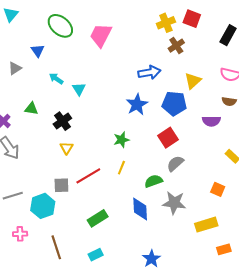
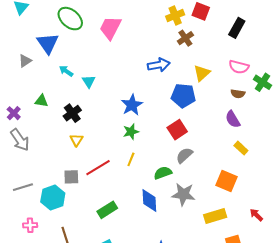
blue triangle: (38, 51) -> (48, 43), size x1.6
blue star: (137, 105) -> (132, 105), moved
purple semicircle: (211, 121) -> (233, 119), moved, turned 60
orange square: (218, 189) -> (227, 181), size x1.5

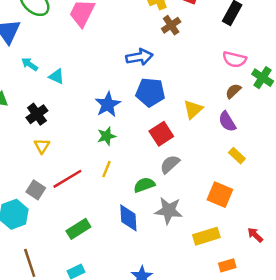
yellow triangle: (202, 73) -> (193, 109), moved
cyan triangle: (89, 81) -> (56, 76), turned -32
brown semicircle: (238, 94) -> (233, 91), turned 128
blue pentagon: (183, 96) -> (150, 92), moved
gray square: (71, 177) -> (36, 190), turned 35

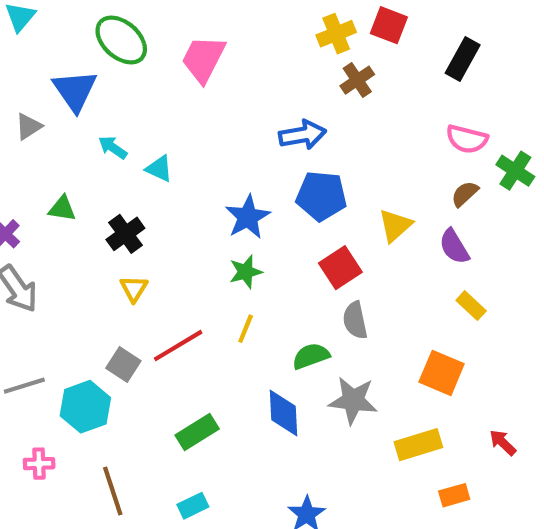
gray semicircle: (170, 164) -> (355, 320), turned -60

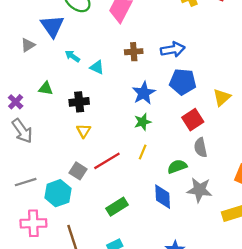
brown cross: (357, 80) -> (134, 52), moved, turned 30
black cross: (125, 234) -> (79, 102), turned 30
pink cross: (39, 464) -> (33, 223), size x1.6

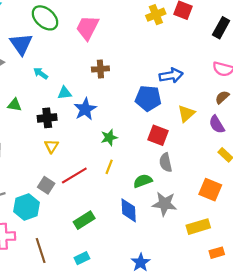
blue arrow: (173, 49) -> (171, 76), moved
cyan triangle: (97, 67) -> (65, 93), moved, turned -32
blue star: (144, 93) -> (85, 109), moved
red square: (193, 120) -> (158, 135), turned -36

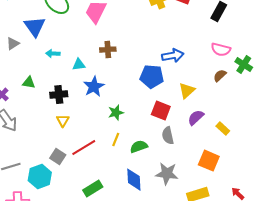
cyan arrow: (41, 73) -> (53, 54), turned -32
cyan triangle: (65, 93) -> (79, 65), moved
purple semicircle: (217, 124) -> (196, 118), moved, turned 78
green semicircle: (143, 181) -> (139, 147), moved

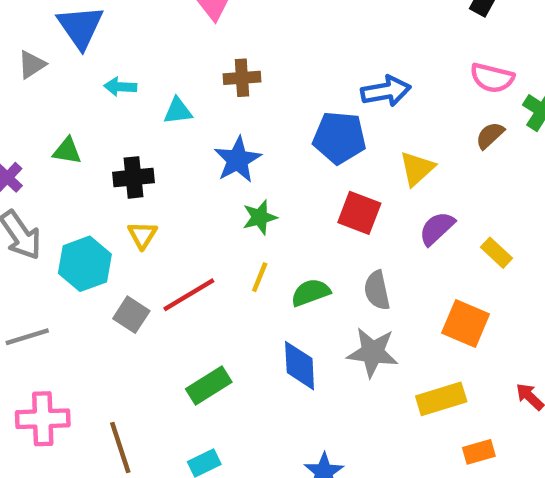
blue star: (94, 87) -> (238, 160), moved
gray semicircle: (168, 136) -> (377, 290), moved
cyan hexagon: (40, 177) -> (85, 264), moved

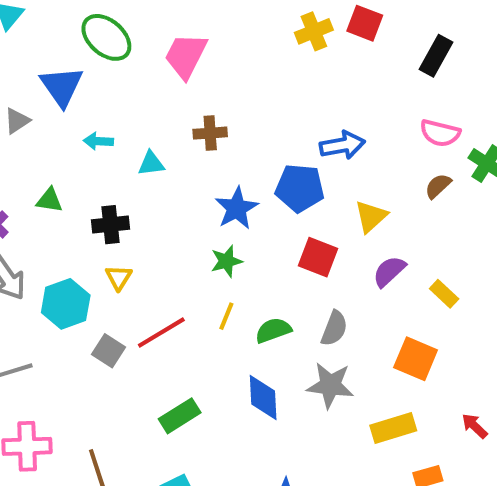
blue star: (238, 160) -> (237, 208), moved
gray semicircle: (377, 290) -> (334, 328), turned -147

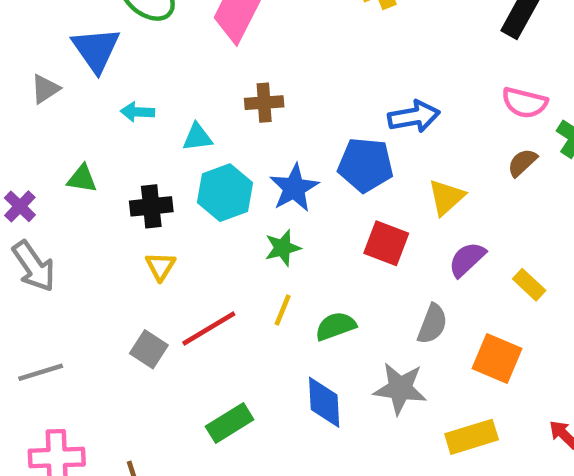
cyan hexagon: (66, 304) -> (225, 193), moved
gray semicircle: (334, 328) -> (432, 324), moved

